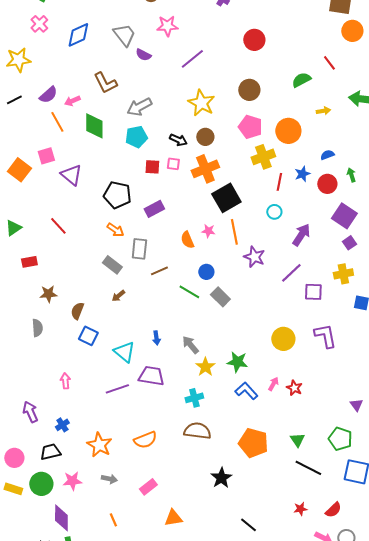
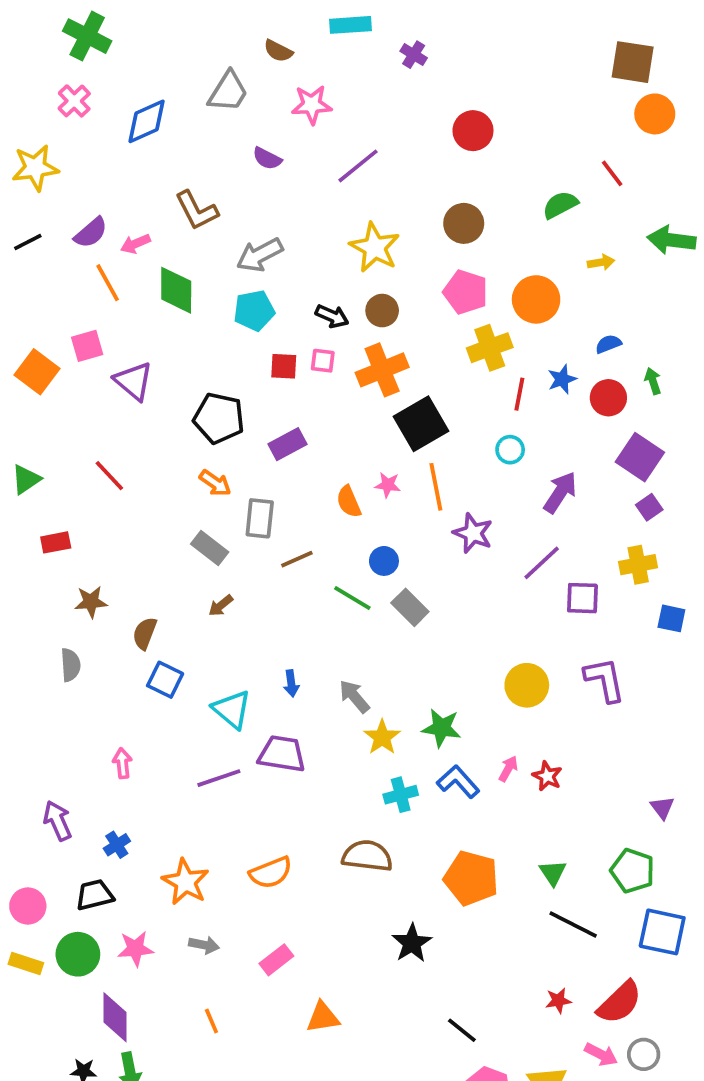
gray trapezoid: (124, 35) -> (228, 92), moved, turned 70
cyan cross: (194, 398) -> (401, 795), moved
red semicircle: (333, 510) -> (620, 1002), size x1.5

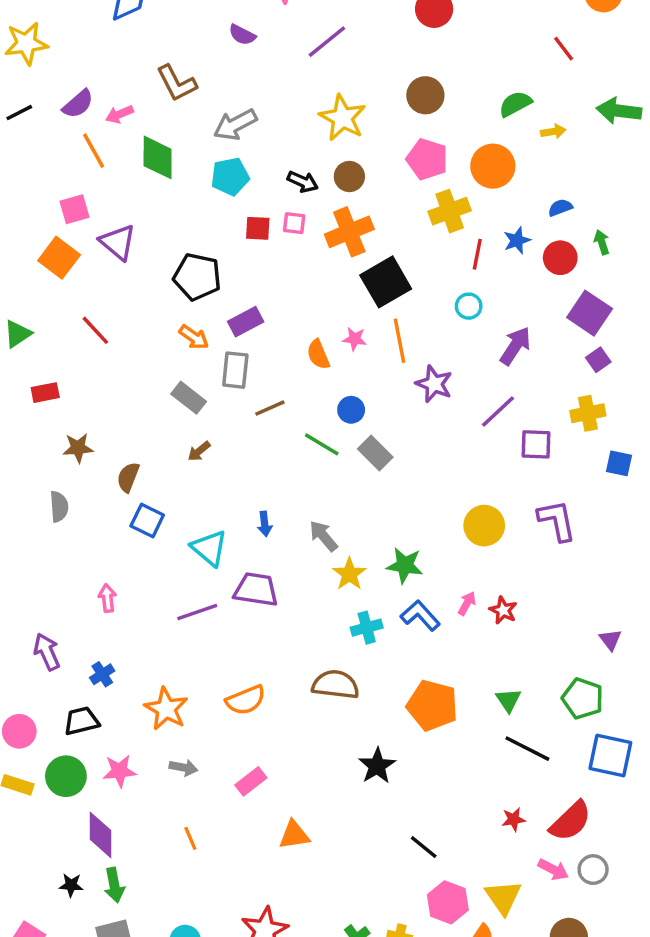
green semicircle: (560, 205) -> (515, 104), moved
orange square: (37, 372) -> (59, 258), moved
purple rectangle: (288, 444) -> (246, 322), moved

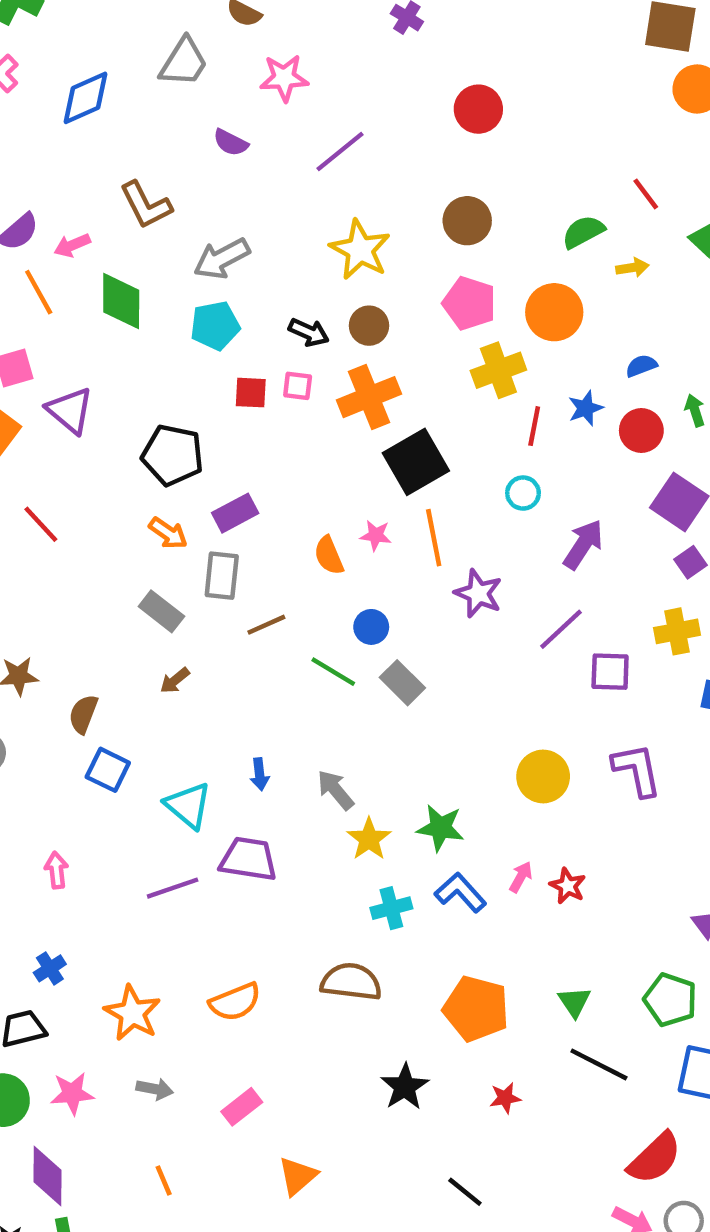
red line: (564, 49) -> (646, 194), moved
red star: (514, 819) -> (505, 1098), moved
orange triangle: (294, 835) -> (298, 1176), turned -32

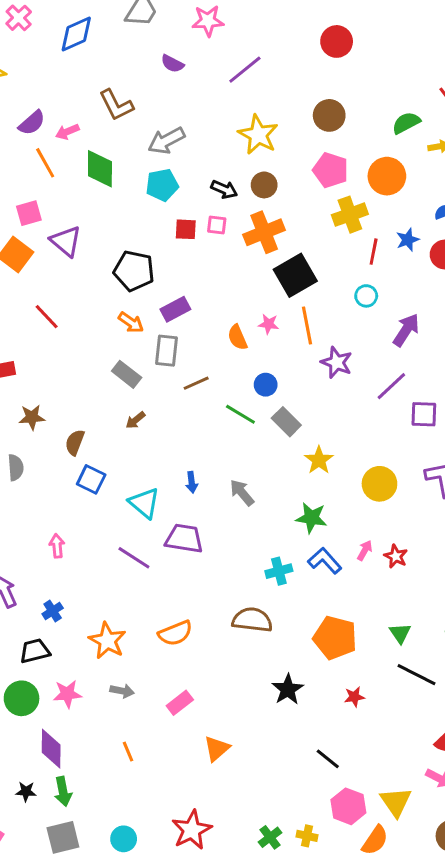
yellow star: (369, 839) -> (319, 460), moved
purple line: (173, 888) -> (134, 558), turned 52

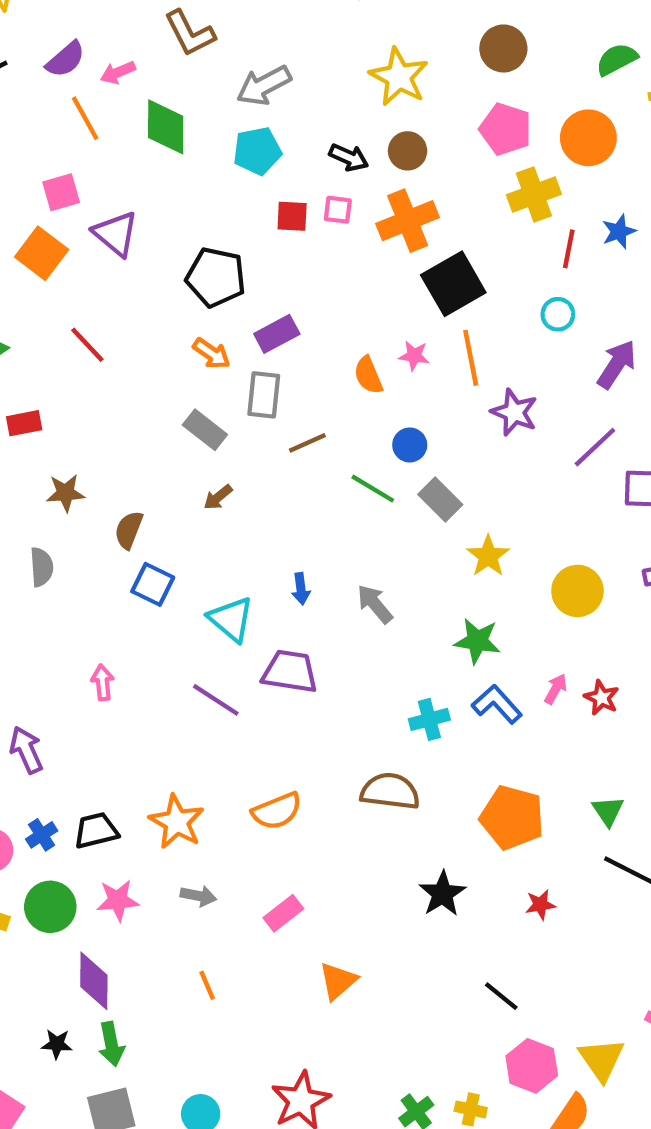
blue cross: (53, 611) -> (42, 835), moved
black trapezoid: (35, 651) -> (96, 831), moved

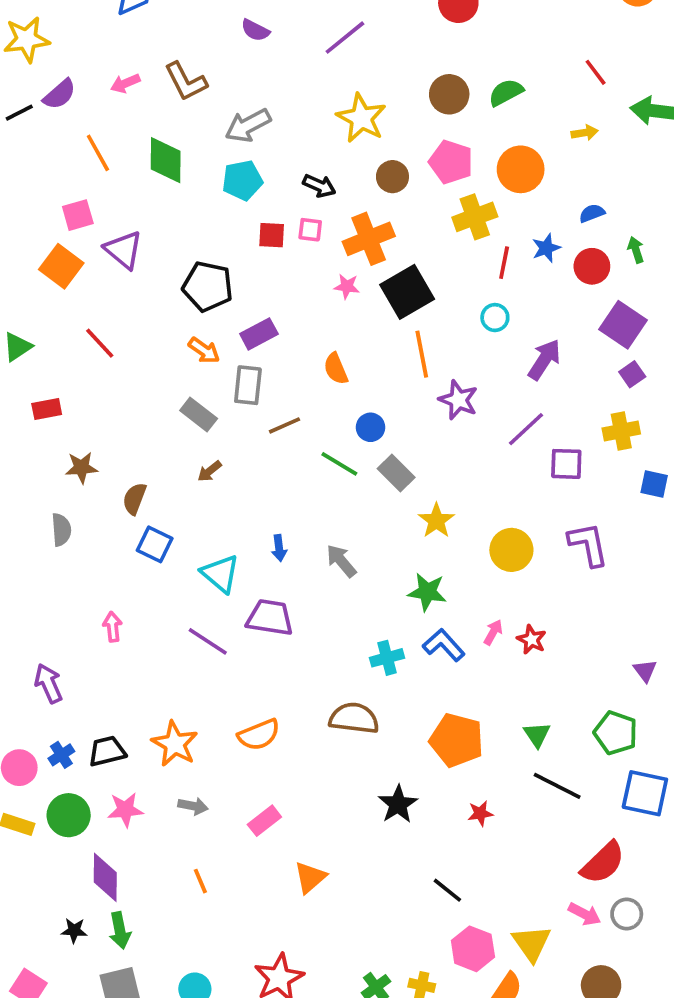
purple semicircle: (66, 59) -> (59, 94), moved
green semicircle: (617, 59) -> (506, 92), moved
pink arrow: (118, 72) -> (125, 83), moved
brown circle: (408, 151) -> (392, 177), moved
pink star: (414, 356) -> (347, 286), moved

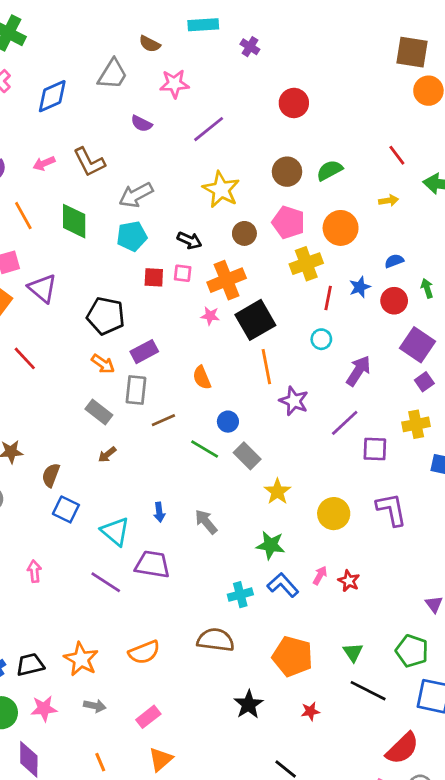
orange triangle: (310, 877) -> (161, 759), moved

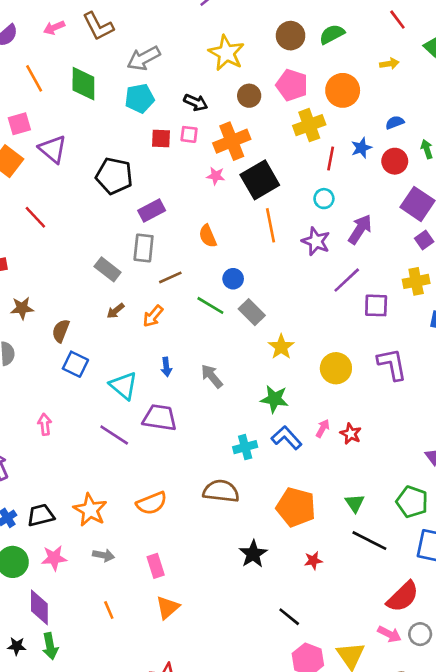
orange arrow: (103, 364) -> (153, 316), moved, turned 95
purple star: (294, 401) -> (316, 241), moved
pink rectangle: (148, 717) -> (156, 566), turned -70

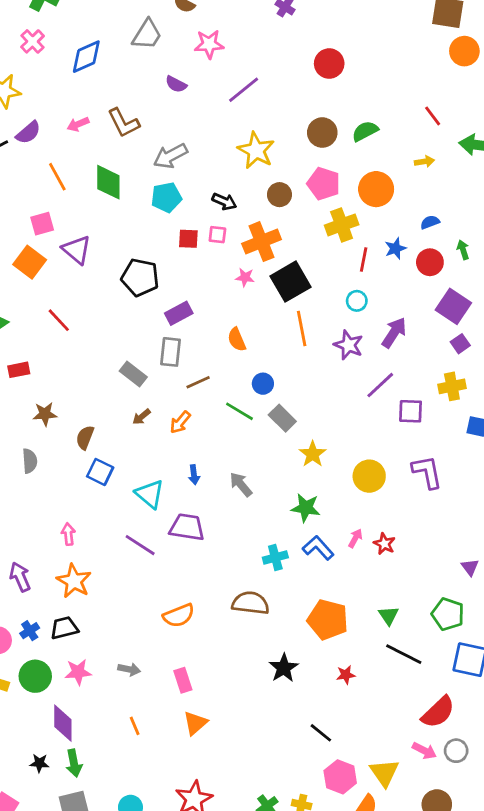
orange star: (90, 510) -> (74, 581), moved

